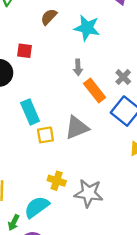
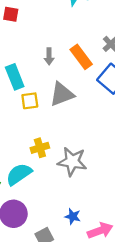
gray arrow: (78, 67) -> (49, 56), moved
yellow cross: (57, 181) -> (40, 148), turned -36

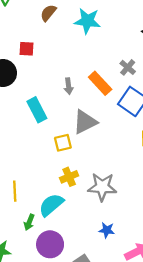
yellow square: (30, 101) -> (63, 143), moved
blue star: (73, 216) -> (107, 230), moved

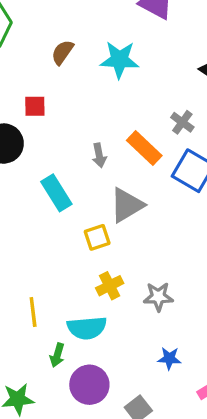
gray star: (102, 187) -> (158, 297), size x0.7
cyan semicircle: (51, 205) -> (87, 328), turned -140

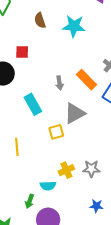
brown semicircle: (62, 52) -> (40, 20), turned -56
yellow cross: (110, 286) -> (66, 170), moved
yellow line: (33, 312) -> (17, 147), moved
cyan semicircle: (87, 328) -> (48, 186), size x0.7

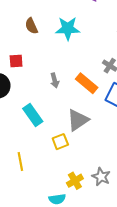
gray arrow: (59, 83) -> (55, 80), moved
gray star: (91, 169) -> (101, 177), turned 30

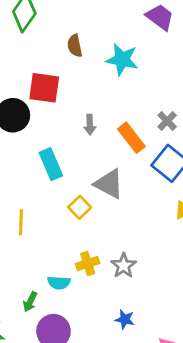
red square: (16, 61) -> (44, 88), size x1.6
gray triangle: (78, 120) -> (109, 184), turned 50
yellow square: (60, 142) -> (80, 207), turned -35

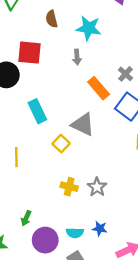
gray arrow: (90, 125) -> (77, 57), moved
yellow cross: (88, 263) -> (69, 187), turned 35
cyan semicircle: (59, 283) -> (75, 233), moved

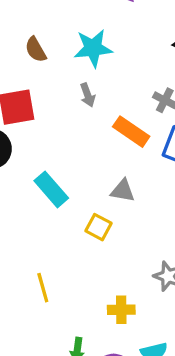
gray triangle: (83, 124) -> (123, 191), size x0.7
yellow line: (16, 157) -> (43, 288), moved
yellow cross: (69, 187) -> (121, 310), moved

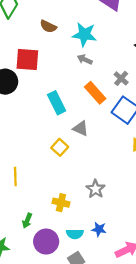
brown semicircle: (36, 50) -> (48, 26), turned -49
gray arrow: (88, 95) -> (85, 59), moved, turned 120
cyan rectangle: (51, 189) -> (57, 103), moved

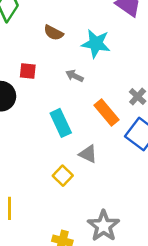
red square: (27, 59) -> (28, 71), size x0.6
gray arrow: (85, 59) -> (75, 76), moved
gray star: (96, 189) -> (104, 226), size x1.4

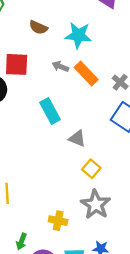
red square: (28, 71) -> (17, 64), size x1.5
orange rectangle: (107, 112) -> (86, 74), moved
yellow square: (63, 176) -> (91, 169), moved

